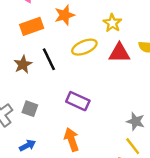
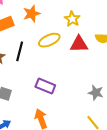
black line: (49, 59) -> (20, 51), turned 42
gray star: (136, 121) -> (96, 93), moved

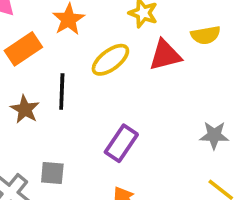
purple rectangle: (45, 86) -> (121, 143), turned -66

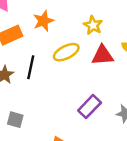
purple rectangle: (121, 143) -> (90, 107), moved

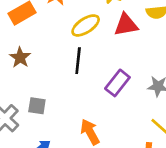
black line: (31, 67) -> (78, 61), moved

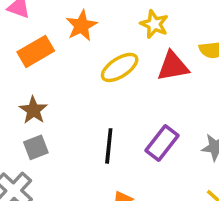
black line: (78, 61) -> (109, 146), moved
gray square: (37, 106) -> (36, 147), moved, turned -30

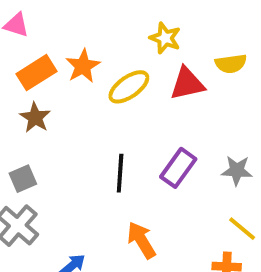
orange star: (81, 26) -> (83, 66), moved
brown star: (33, 110) -> (35, 117), moved
gray square: (36, 147) -> (23, 179), moved

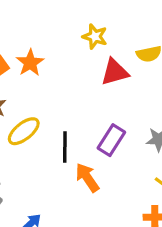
yellow ellipse: (129, 87) -> (24, 131), moved
orange arrow: (141, 240) -> (87, 178), moved

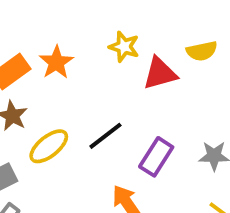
yellow star: (95, 36) -> (124, 47), moved
black line: (65, 147) -> (105, 136), moved, turned 52

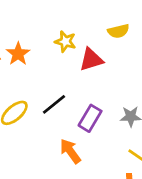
yellow semicircle: (202, 51) -> (118, 31), moved

